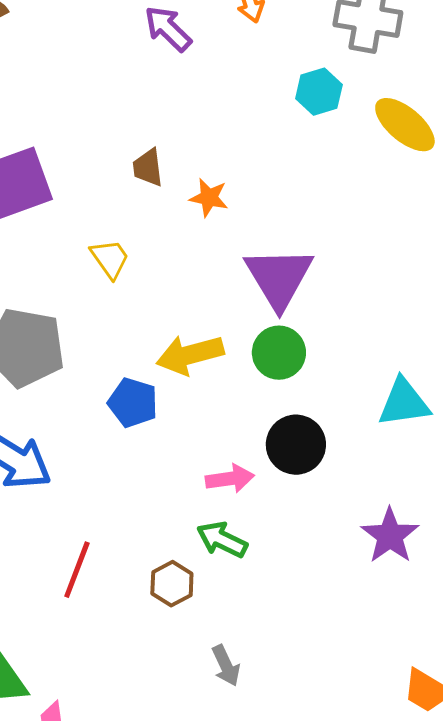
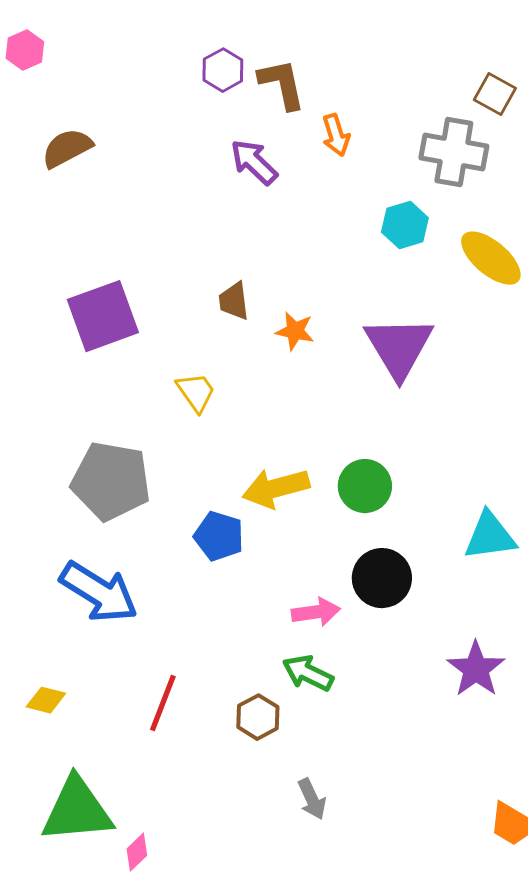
purple triangle: (279, 278) -> (399, 347), moved

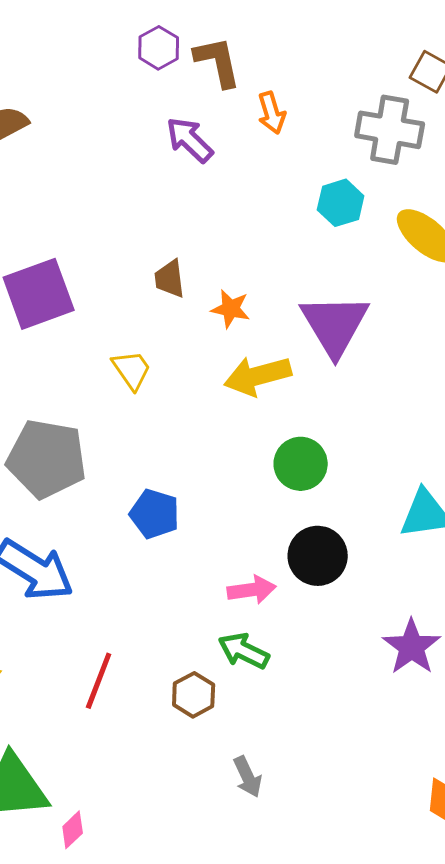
yellow arrow: (276, 488) -> (258, 376), moved

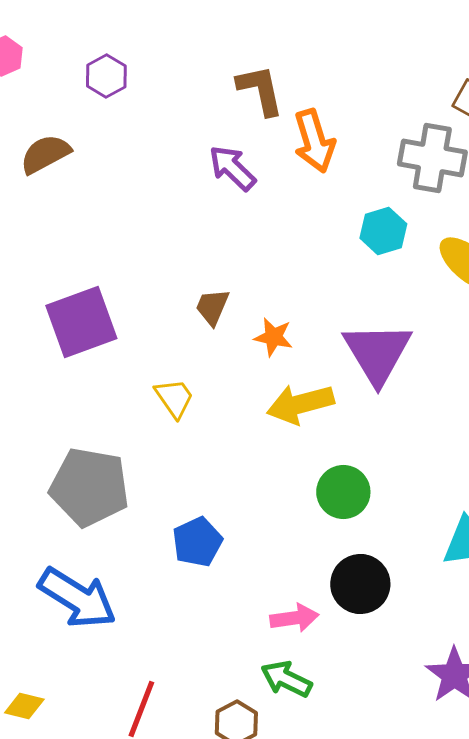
purple hexagon: (159, 48) -> (106, 76), moved
orange arrow: (272, 113) -> (314, 141), size x1.5
brown trapezoid: (170, 279) -> (212, 307), turned 30
blue pentagon: (155, 514) -> (197, 542), turned 30

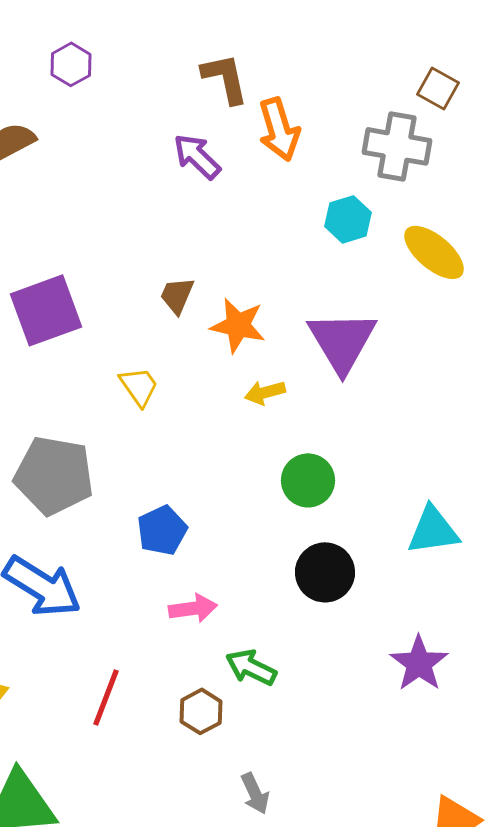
orange star: (273, 337) -> (238, 325), size x1.4
yellow arrow: (300, 404) -> (265, 392), size x0.6
pink arrow: (294, 618) -> (193, 608), moved

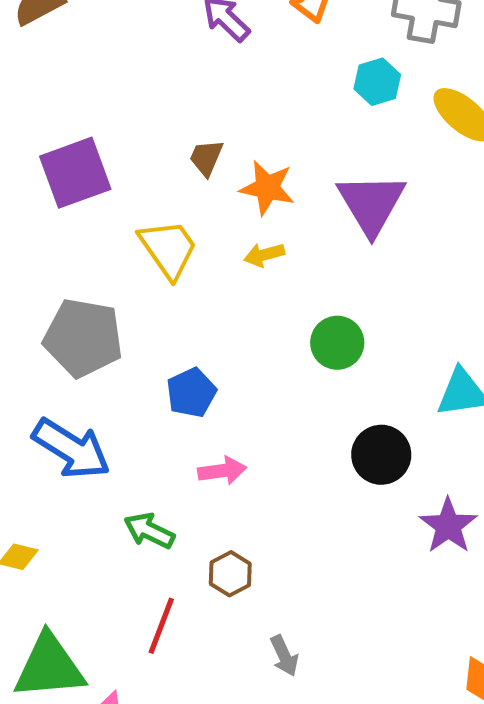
yellow trapezoid: (139, 386) -> (168, 249), size x1.5
yellow arrow: (265, 392) -> (264, 255), moved
black circle: (325, 572) -> (381, 455), moved
green arrow: (251, 667) -> (149, 531), moved
red line: (106, 697) -> (161, 626), moved

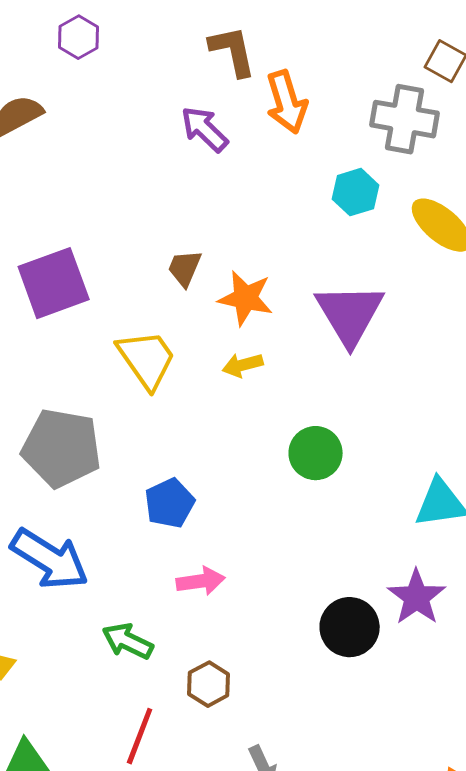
black circle: (381, 455) -> (350, 627), moved
purple star: (448, 526) -> (417, 597), moved

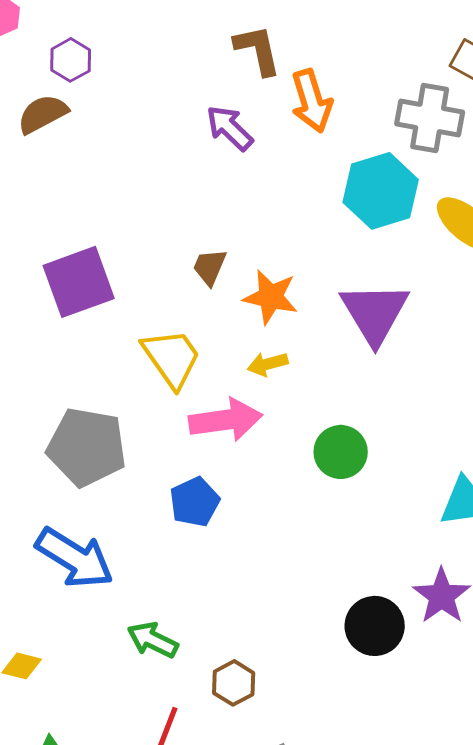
purple hexagon: (79, 37) -> (71, 60), moved
cyan hexagon: (356, 192) -> (381, 191), size x1.6
pink arrow: (201, 581) -> (226, 420), moved, size x1.5

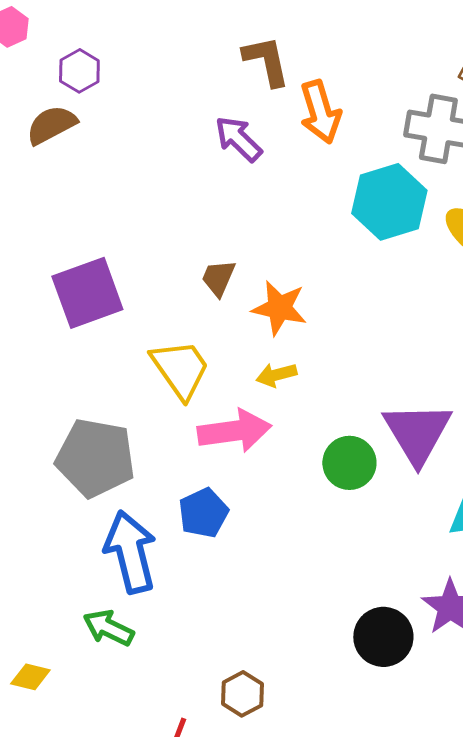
purple triangle: (375, 313) -> (417, 433), moved
blue arrow: (75, 558) -> (130, 552), moved, turned -136
green arrow: (153, 640) -> (108, 628), moved

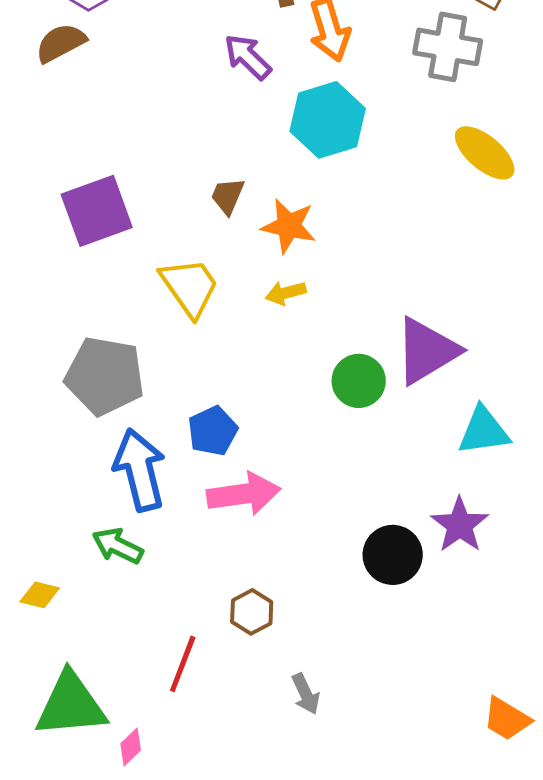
cyan hexagon: (389, 202) -> (328, 120), moved
pink arrow: (234, 431) -> (244, 494), moved
purple triangle: (417, 433) -> (427, 351), turned 30

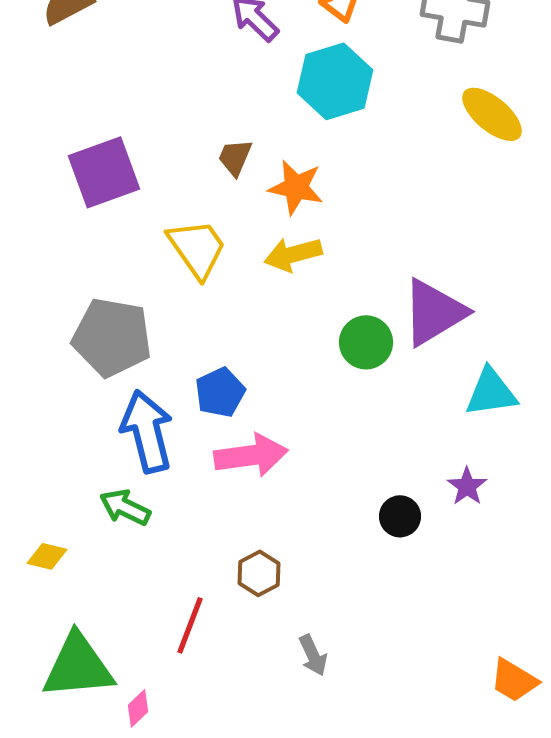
yellow arrow: (286, 293) -> (293, 254), size x1.4
purple star: (460, 525) -> (467, 486), size x0.7
black circle: (393, 555) -> (400, 516), size x0.7

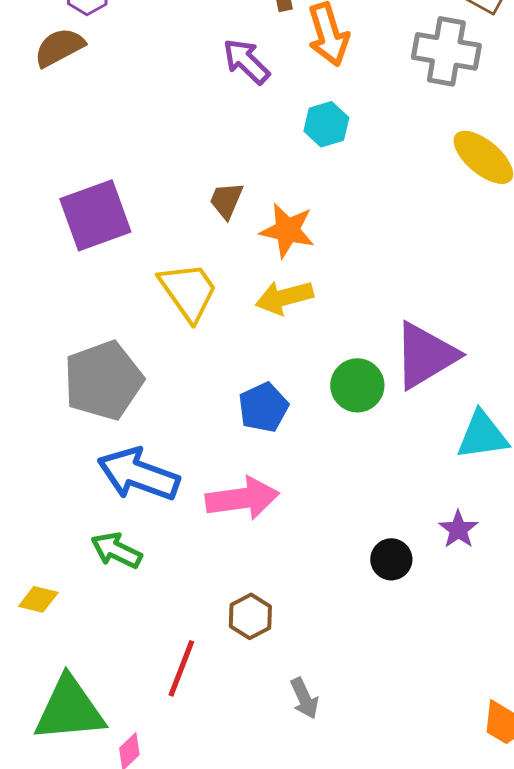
cyan hexagon: (335, 81) -> (326, 124), size x0.6
gray pentagon: (112, 337) -> (103, 380), turned -30
blue pentagon: (220, 392) -> (263, 407), moved
blue arrow: (147, 431) -> (138, 474), turned -56

